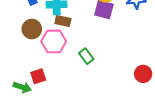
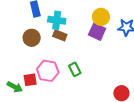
pink hexagon: (54, 41) -> (48, 71), moved

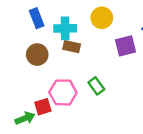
yellow circle: (101, 17) -> (102, 18), moved
purple square: (97, 32) -> (125, 46), moved, turned -30
green arrow: (15, 87) -> (25, 118), turned -42

